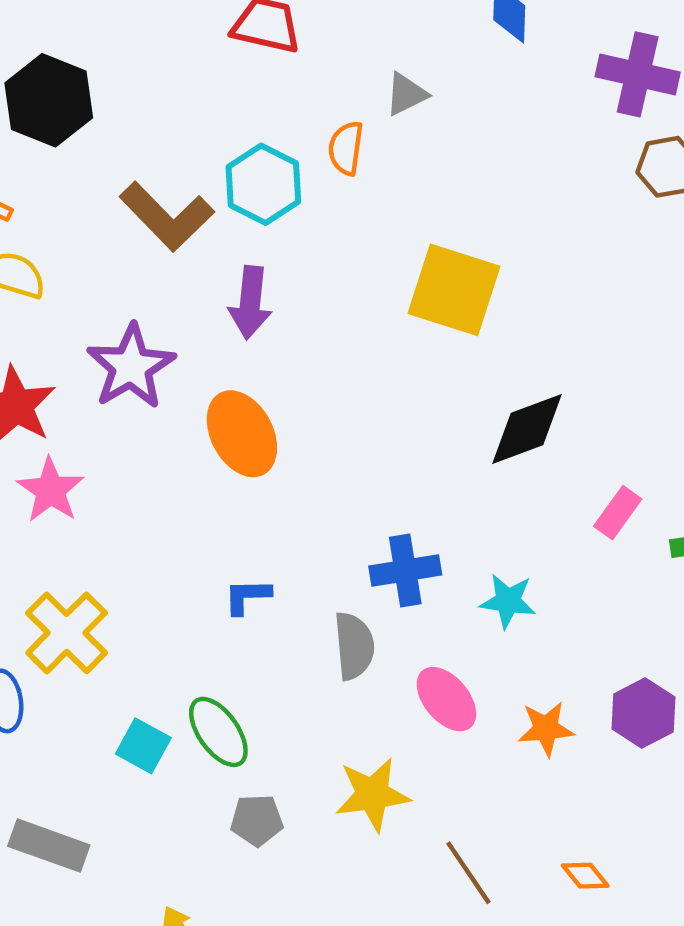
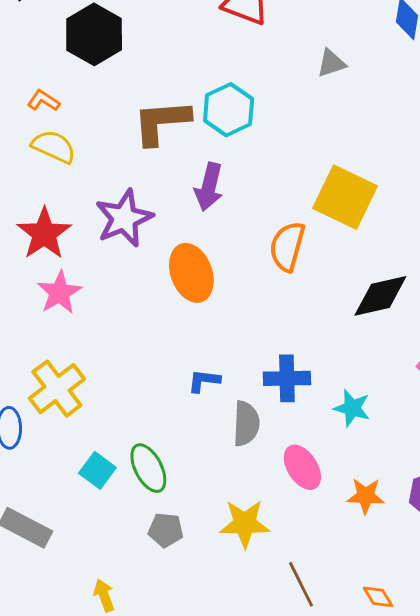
orange semicircle: (346, 148) -> (287, 246), moved, size x1.4
brown L-shape: (167, 216) -> (162, 122), turned 122
blue L-shape: (247, 596) -> (204, 381), moved

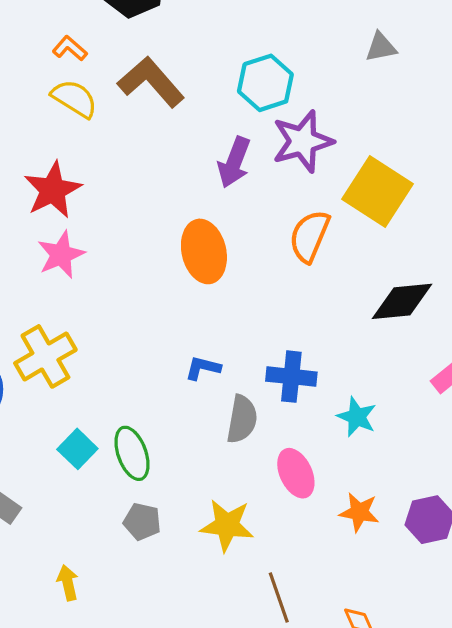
brown L-shape: (162, 122) -> (151, 82), moved, turned 46
purple star: (124, 218) -> (303, 141), moved

